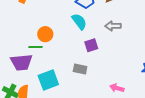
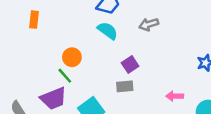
purple square: (91, 45) -> (130, 64), moved
green line: (36, 47) -> (65, 76), turned 64

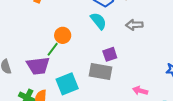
green line: (65, 76) -> (53, 49), turned 64
gray rectangle: (125, 86) -> (100, 71), size x1.5

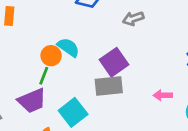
cyan semicircle: (98, 21) -> (68, 47), moved
purple square: (110, 54) -> (114, 62), size x1.5

